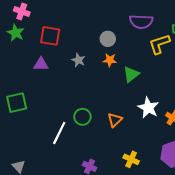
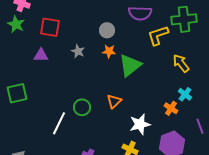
green triangle: (131, 74) -> (130, 65), size x1.4
white star: (148, 108) -> (140, 124), moved, turned 30
orange triangle: (115, 120) -> (114, 101), moved

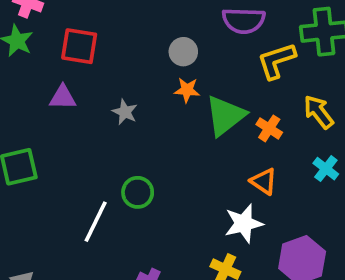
gray star: (78, 51) -> (125, 112), moved
orange triangle: (114, 101) -> (264, 181), moved, turned -42
orange cross: (171, 108) -> (269, 128), moved

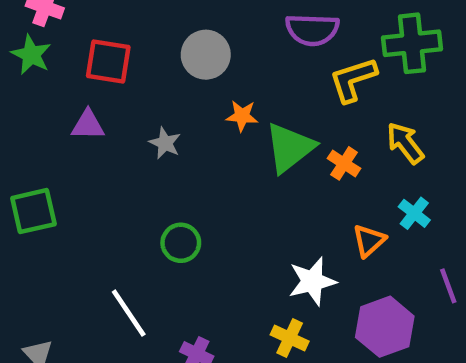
gray circle: (183, 52) -> (206, 55), moved, size x1.4
orange triangle: (264, 181) -> (369, 241), moved, turned 44
white line: (96, 222) -> (129, 313), moved, turned -60

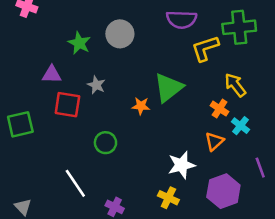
green star: (31, 55) -> (79, 43), moved
red square: (108, 61) -> (67, 105), moved
orange star: (242, 116) -> (141, 106), moved
orange cross: (344, 163) -> (220, 109), moved

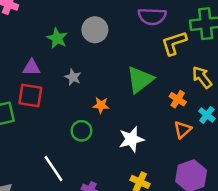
red square: (67, 105) -> (30, 95), moved
orange star: (141, 106) -> (101, 105), moved
orange cross: (220, 109) -> (178, 99), moved
white star: (182, 165) -> (131, 139), moved

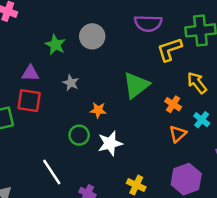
white star: (131, 139) -> (110, 143), moved

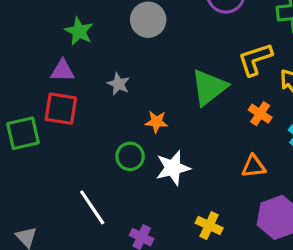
green star: (55, 45) -> (79, 31), moved
yellow L-shape: (170, 49) -> (255, 59), moved
orange triangle: (178, 134) -> (254, 166), moved, turned 36

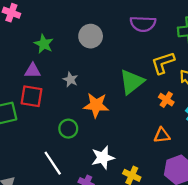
orange star: (156, 122) -> (96, 105), size x1.6
green circle: (130, 156) -> (68, 129), moved
white star: (173, 168) -> (103, 158), moved

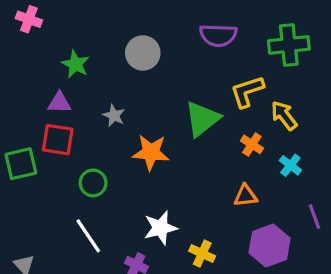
green circle: (68, 129) -> (93, 183), moved

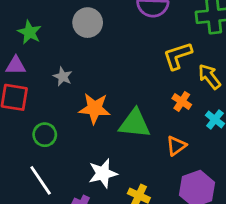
green triangle: (202, 119) -> (135, 124), moved, turned 44
orange triangle: (246, 196) -> (176, 146), turned -30

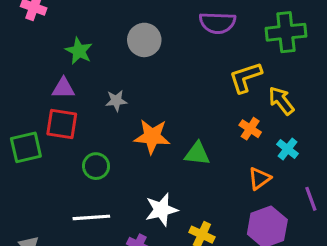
gray star: (63, 77) -> (116, 101), turned -30
green triangle: (135, 124) -> (197, 154), size x0.7
orange triangle: (176, 146) -> (259, 179), moved
white line: (41, 180) -> (91, 217), turned -60

